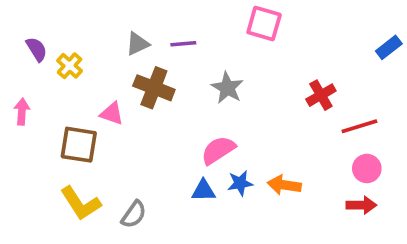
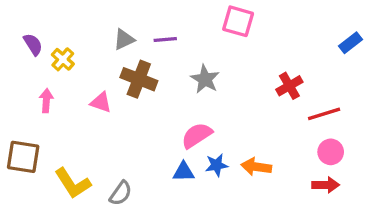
pink arrow: (22, 112) -> (46, 101), moved
brown square: (79, 145) -> (23, 157), moved

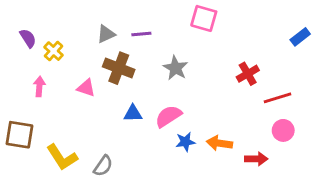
blue triangle: (184, 172) -> (133, 113), moved
red arrow: (326, 185) -> (256, 159), moved

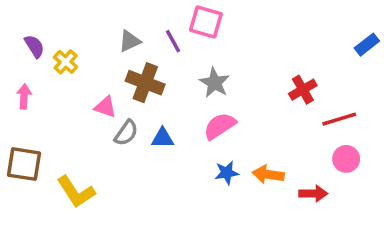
pink square: (204, 18) -> (206, 22), moved
purple line: (141, 34) -> (173, 41), turned 66
pink arrow: (39, 86) -> (24, 97), moved
pink semicircle: (168, 116) -> (220, 126), moved
gray semicircle: (103, 166) -> (126, 133), moved

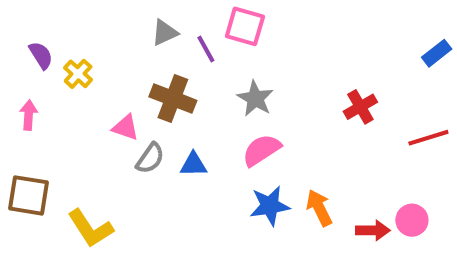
gray triangle: (130, 41) -> (165, 33), moved
red line: (339, 119) -> (428, 138), moved
pink circle: (346, 159) -> (412, 220), moved
blue star: (227, 173) -> (270, 206), size x1.4
orange arrow: (268, 174) -> (319, 208), turned 56

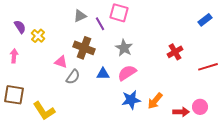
blue rectangle: (437, 53) -> (205, 20), moved
blue triangle: (193, 164) -> (103, 74), moved
orange arrow: (319, 208) -> (155, 101), turned -114

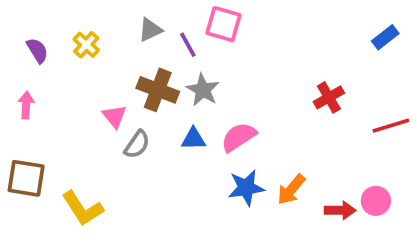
yellow cross: (38, 36) -> (86, 45), moved
gray star: (124, 48) -> (203, 90), moved
pink triangle: (61, 62) -> (114, 116), turned 32

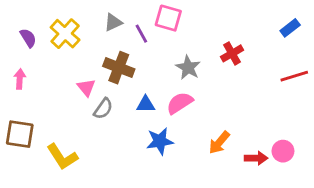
yellow cross: (86, 45) -> (65, 34), size x1.5
gray star: (203, 90) -> (188, 68), moved
red cross: (329, 97) -> (232, 53), moved
red line: (391, 126) -> (294, 76), moved
blue star: (246, 188) -> (160, 141), moved

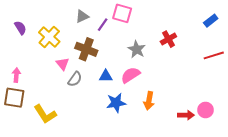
yellow cross: (65, 34) -> (49, 37), moved
purple line: (141, 34) -> (103, 25), turned 64
pink arrow: (20, 79) -> (16, 75), moved
orange arrow: (219, 143) -> (149, 101), moved, turned -30

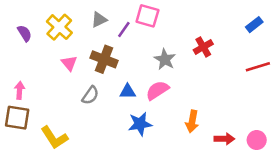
yellow cross: (49, 37) -> (59, 27), moved
pink triangle: (63, 64) -> (69, 63), moved
orange arrow: (149, 101) -> (192, 121), moved
pink circle: (206, 110) -> (257, 140), moved

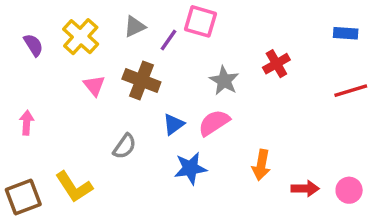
blue rectangle: (254, 25) -> (346, 33), turned 42
blue triangle: (128, 92) -> (173, 124), turned -35
gray semicircle: (90, 95) -> (125, 146), moved
brown square: (17, 118) -> (23, 197), moved, turned -30

